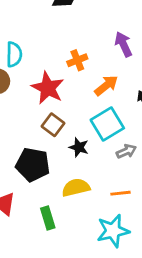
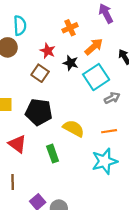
red star: (48, 88) -> (48, 51), size x0.6
brown square: (53, 125) -> (40, 73), moved
black star: (79, 147) -> (71, 63), moved
yellow semicircle: (76, 188) -> (74, 128), turned 45

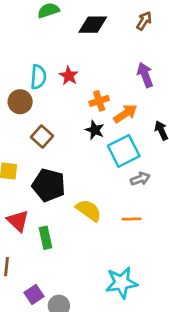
orange cross: (70, 28) -> (99, 101), moved
red star: (48, 51) -> (69, 76), moved
brown square: (40, 73) -> (42, 137), moved
green rectangle: (53, 154) -> (45, 238), moved
cyan star: (105, 161) -> (121, 283), moved

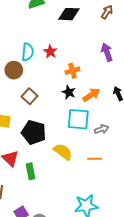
orange arrow: (125, 114) -> (91, 95), moved
cyan square: (124, 151) -> (78, 119), moved, turned 30

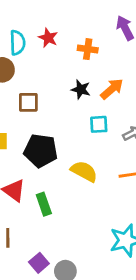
orange cross: (72, 71) -> (88, 49), moved, turned 32
brown square: (30, 96) -> (28, 102), turned -35
cyan square: (78, 119) -> (99, 124), size x0.6

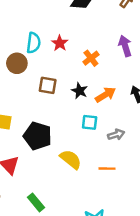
orange cross: (88, 49) -> (91, 58), turned 35
brown square: (28, 102) -> (48, 85), moved
green rectangle: (44, 204) -> (36, 202), moved, turned -30

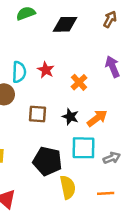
cyan square: (90, 122) -> (84, 148), size x1.5
black pentagon: (38, 136) -> (47, 161), moved
yellow semicircle: (71, 159) -> (68, 187), turned 45

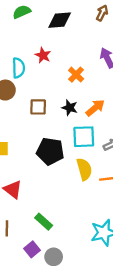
red star: (46, 70) -> (43, 55), moved
yellow semicircle: (68, 187) -> (84, 169), moved

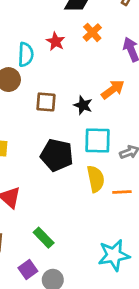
orange cross: (76, 75) -> (92, 32), moved
orange arrow: (95, 108) -> (113, 89), moved

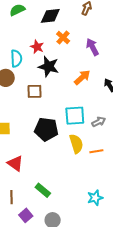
black star: (83, 105) -> (49, 67), moved, size x1.5
cyan star: (114, 255) -> (95, 198), size x0.7
purple square: (28, 269) -> (26, 215), moved

